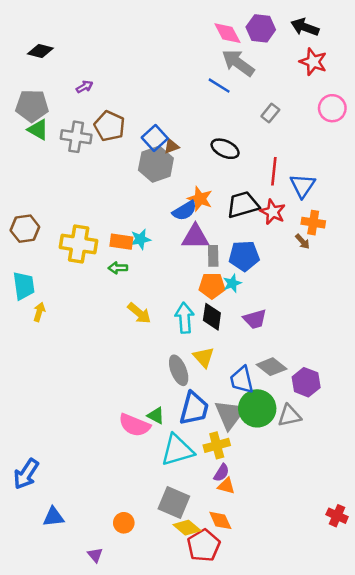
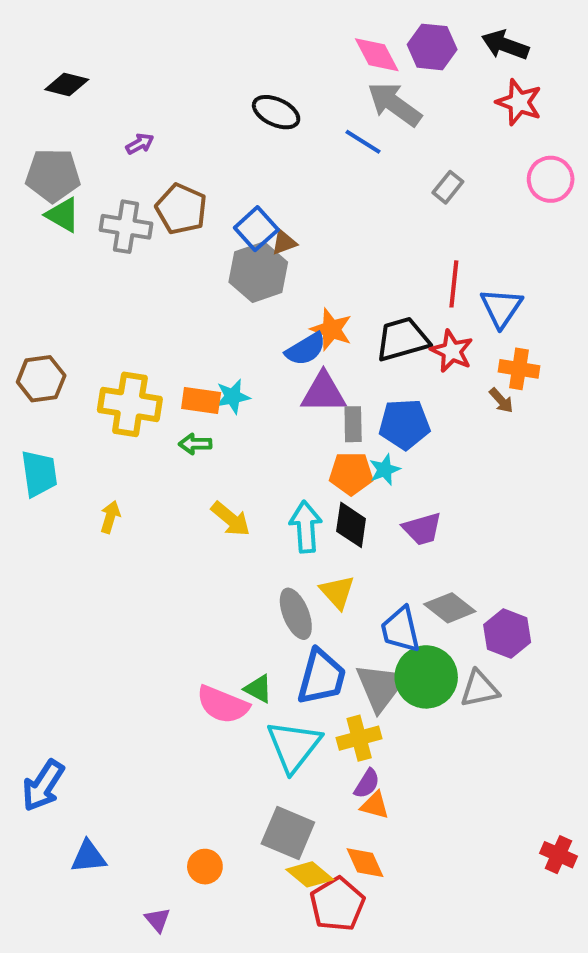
black ellipse: (225, 149) -> (276, 112), moved
yellow arrow: (39, 312) -> (110, 517), moved
cyan triangle: (177, 450) -> (294, 746), turned -36

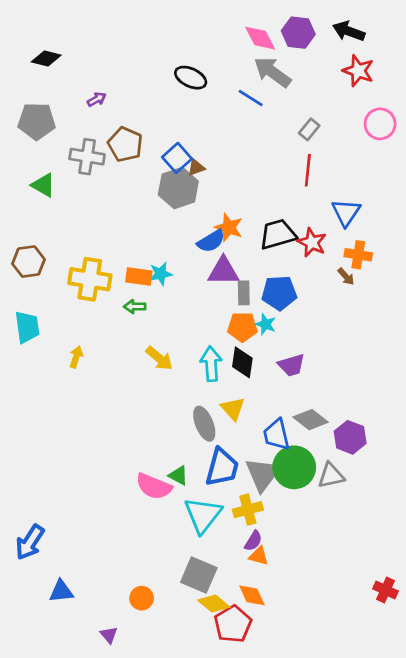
green triangle: (63, 215) -> (43, 185), moved
red line: (454, 284) -> (308, 170), moved
cyan star: (385, 470) -> (266, 324), turned -30

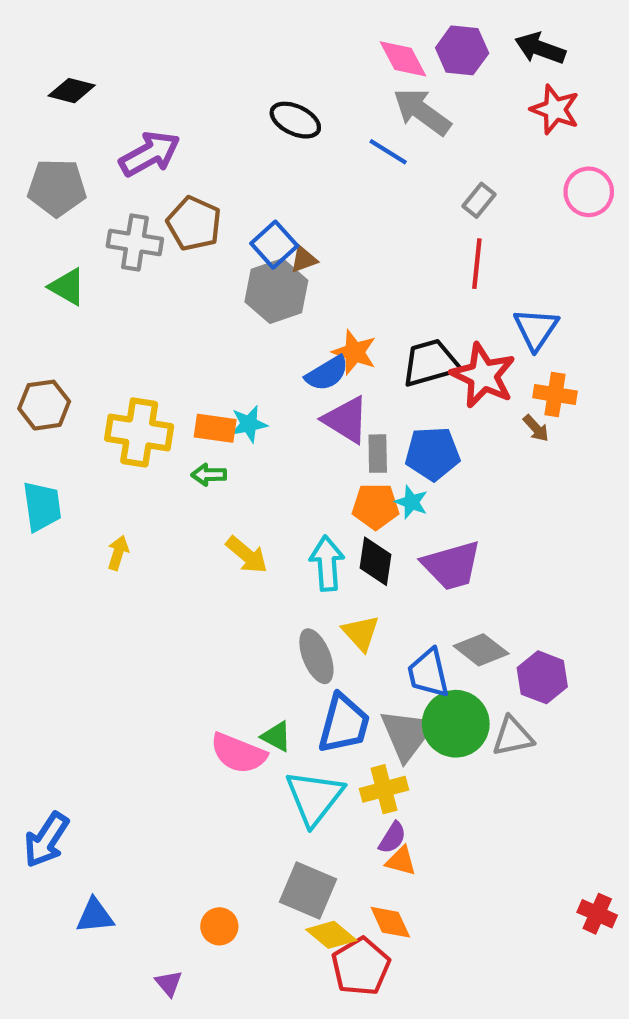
purple arrow: (97, 99) -> (150, 154), size x2.0
red star: (312, 242) -> (483, 375), size x1.4
purple triangle: (223, 271) -> (346, 420), turned 32
purple trapezoid: (291, 365) -> (452, 565), size x1.4

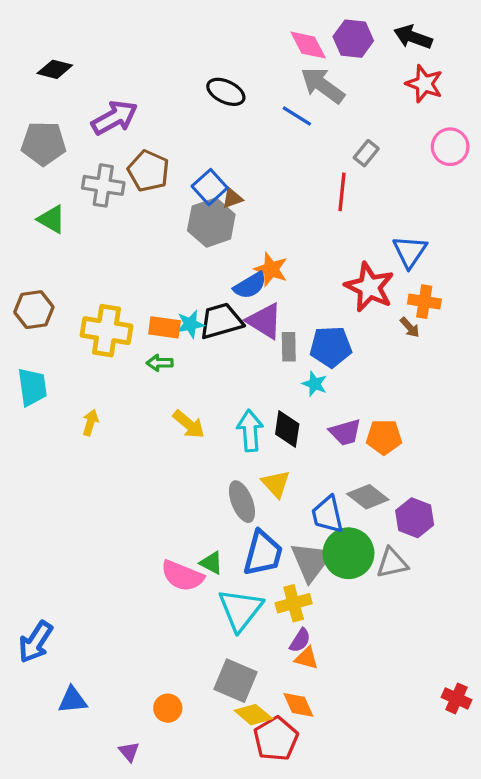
red line: (477, 264) -> (342, 192), moved
black trapezoid: (430, 363) -> (221, 321), moved
orange pentagon: (376, 506) -> (384, 437), moved
purple trapezoid: (452, 565) -> (345, 432), size x0.7

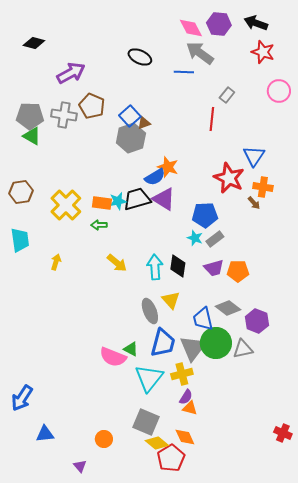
blue line: (297, 116) -> (184, 72), turned -30
gray pentagon: (44, 143) -> (30, 116), moved
yellow cross: (106, 331) -> (66, 205), turned 36
gray rectangle: (289, 347) -> (215, 239), moved, turned 54

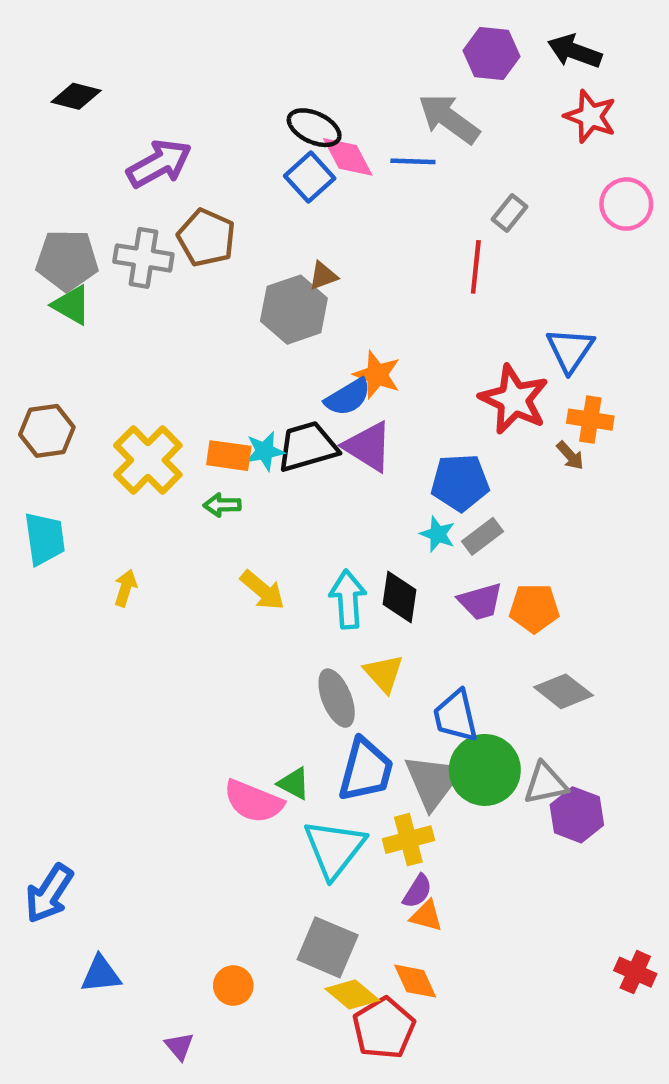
pink diamond: (191, 28) -> (348, 157), moved
blue square: (130, 116) -> (310, 177), moved
gray diamond: (228, 308) -> (563, 691), moved
purple hexagon: (257, 321) -> (577, 815), moved

